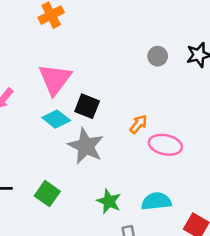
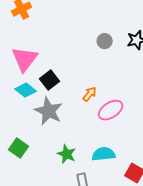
black square: (87, 106) -> (50, 80), turned 30
pink ellipse: (165, 145) -> (111, 110), turned -45

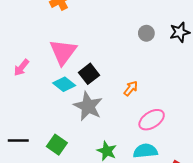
pink ellipse: (111, 110) -> (152, 120), moved

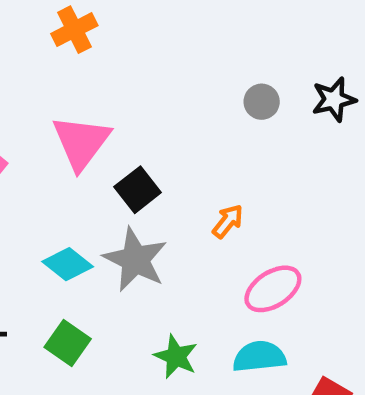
cyan diamond: (64, 84) -> (68, 264), moved

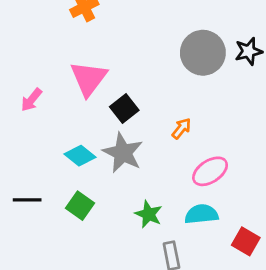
gray circle: (262, 102) -> (203, 53), size x2.0

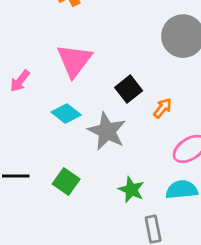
black square: (124, 108) -> (129, 89), moved
cyan diamond: (80, 156) -> (66, 114), moved

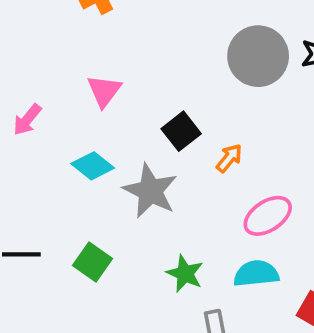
pink triangle: (74, 61) -> (104, 91), size x0.7

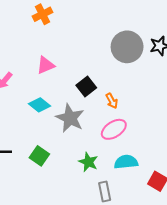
pink triangle: (104, 91) -> (46, 65), turned 30
orange arrow: (229, 158) -> (112, 101), turned 112
pink ellipse: (268, 216) -> (114, 129), moved

